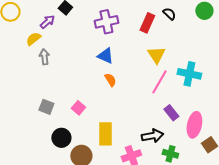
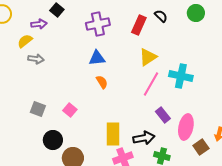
purple arrow: (47, 22) -> (39, 24), turned 35
yellow triangle: (156, 55) -> (148, 57), turned 30
blue triangle: (105, 56) -> (97, 58), turned -30
gray arrow: (44, 57) -> (36, 59), turned 105
yellow rectangle: (105, 134) -> (113, 134), moved

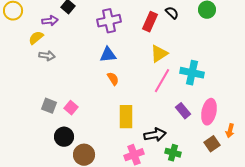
pink square: (70, 110) -> (71, 108), moved
purple rectangle: (163, 115) -> (183, 111), moved
pink ellipse: (186, 127) -> (209, 112), moved
yellow rectangle: (113, 134) -> (126, 117), moved

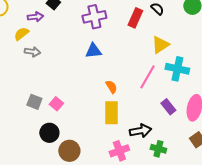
yellow triangle: (159, 54) -> (160, 45), moved
orange semicircle: (113, 79) -> (111, 87), moved

